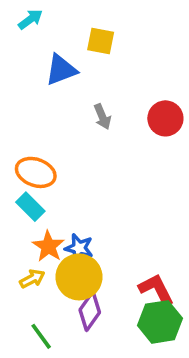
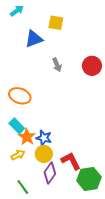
cyan rectangle: (30, 207) -> (17, 126), moved
yellow circle: (79, 277) -> (44, 154), size x0.7
red L-shape: (156, 289) -> (71, 161), moved

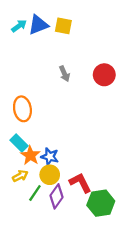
cyan arrow: (17, 11) -> (19, 26), moved
blue triangle: (34, 39) -> (38, 25), moved
orange ellipse: (20, 96) -> (22, 109), turned 60
green line: (23, 187) -> (35, 193), moved, turned 70

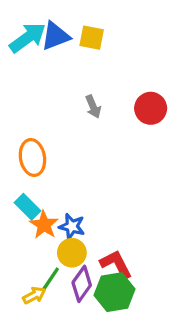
cyan arrow: (19, 26) -> (28, 38), size x1.6
yellow arrow: (20, 176) -> (34, 295), moved
green hexagon: (101, 203) -> (115, 292), moved

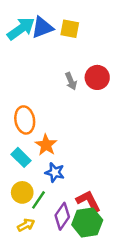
red circle: (151, 108) -> (97, 77), moved
orange star: (44, 225) -> (46, 145), moved
yellow circle: (72, 253) -> (22, 192), moved
green line: (51, 279) -> (38, 200), moved

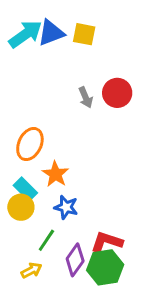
orange ellipse: (25, 120) -> (30, 144), turned 35
yellow circle: (22, 192) -> (21, 207), moved
red L-shape: (88, 201) -> (107, 242), turned -45

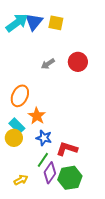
blue triangle: (51, 33) -> (34, 22), turned -30
gray arrow: (86, 97) -> (48, 64), moved, turned 80
green line: (46, 240) -> (43, 160), moved
red L-shape: (107, 242) -> (67, 149), moved

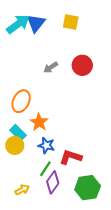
yellow square: (56, 23) -> (71, 22), moved
green hexagon: (70, 178) -> (88, 188), moved

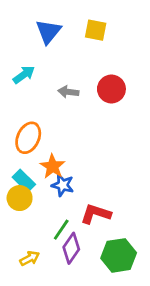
cyan arrow: (18, 24) -> (24, 75), moved, size x0.7
gray arrow: (51, 67) -> (68, 92), turned 40
blue star: (46, 145) -> (63, 185), moved

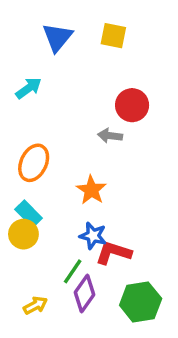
gray arrow: (68, 92) -> (110, 136), moved
orange star: (53, 166) -> (91, 190), moved
blue star: (63, 185) -> (93, 236), moved

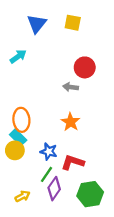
orange ellipse: (34, 163) -> (21, 120), moved, turned -30
orange star: (91, 190) -> (71, 122), moved
blue star: (93, 236) -> (49, 151), moved

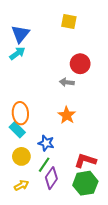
blue triangle: (37, 24) -> (20, 34), moved
yellow circle: (15, 150) -> (21, 156), moved
red L-shape: (73, 162) -> (85, 161), moved

